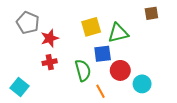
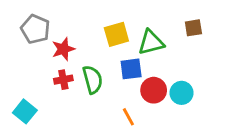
brown square: (151, 13) -> (193, 28), moved
green semicircle: (83, 70) -> (93, 80), moved
cyan circle: (142, 84) -> (182, 93), moved

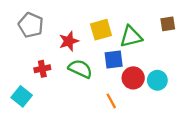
red star: (63, 49) -> (69, 41), moved
red cross: (63, 80) -> (42, 69), moved
green semicircle: (93, 80) -> (80, 69), turned -50

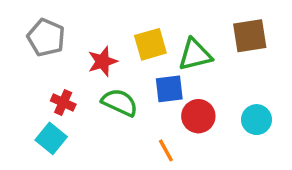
brown square: (168, 24) -> (250, 36), size x1.5
red cross: (42, 69) -> (63, 102), turned 35
cyan circle: (157, 80) -> (257, 120), moved
cyan square: (22, 96) -> (51, 138), moved

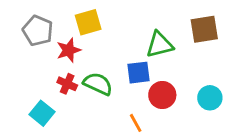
yellow square: (150, 44) -> (88, 22), moved
red star: (103, 61) -> (69, 50), moved
red cross: (63, 102) -> (67, 84), moved

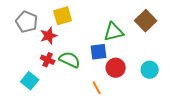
brown square: (204, 29) -> (146, 21), turned -35

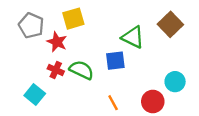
green triangle: (114, 32) -> (133, 37), turned 40
red star: (49, 36) -> (57, 42), turned -30
red circle: (116, 68) -> (153, 102), moved

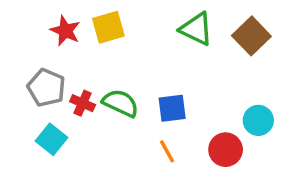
gray pentagon: (31, 26) -> (46, 88), moved
green triangle: (133, 37) -> (196, 29), moved
red star: (57, 42) -> (65, 31), moved
blue square: (115, 61) -> (172, 108), moved

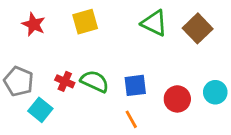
red star: (65, 31) -> (34, 24), moved
gray pentagon: (46, 88) -> (19, 81), moved
cyan circle: (258, 120) -> (215, 92), moved
red circle: (226, 150) -> (177, 99), moved

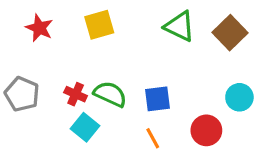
cyan circle: (215, 92) -> (239, 97), moved
red circle: (177, 99) -> (206, 130), moved
cyan square: (40, 110) -> (85, 127), moved

